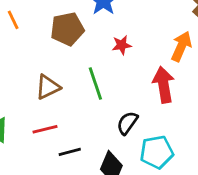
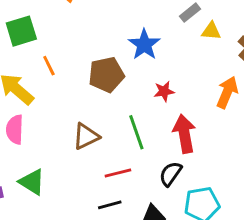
red arrow: (164, 85) -> (184, 134), moved
red line: (45, 129) -> (118, 173), moved

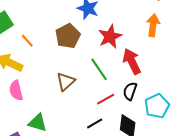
red star: (164, 91) -> (110, 36), size x1.6
red line: (118, 173) -> (106, 99), moved

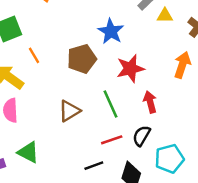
red arrow: (132, 61) -> (150, 102), size x0.7

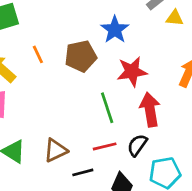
orange line: (34, 55) -> (38, 54), moved
red arrow: (150, 102) -> (150, 110), size x1.4
brown triangle: (69, 111) -> (56, 150), moved

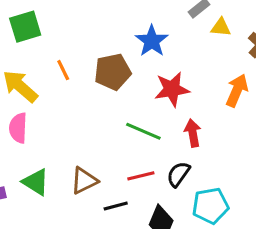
green line: (107, 108) -> (143, 131), turned -48
red arrow: (150, 110) -> (193, 133), size x0.7

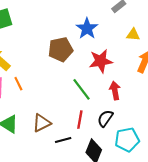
yellow triangle: (221, 27) -> (133, 35), moved
orange line: (63, 70) -> (18, 84), moved
green line: (143, 131) -> (82, 89), turned 30
red line: (141, 176) -> (80, 120), turned -66

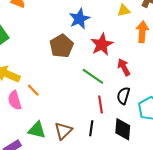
blue star: (87, 28) -> (79, 19), turned 30
brown triangle: (42, 123) -> (63, 131), moved
black line: (63, 140) -> (91, 128), turned -49

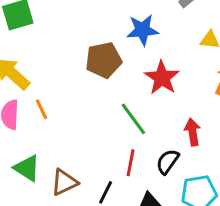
red star: (102, 44) -> (162, 78), turned -30
red arrow: (124, 67) -> (193, 132), moved

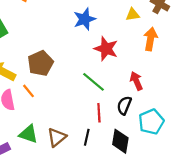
brown pentagon: (104, 60) -> (40, 63), moved

